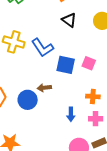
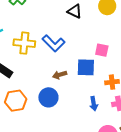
blue square: (66, 65) -> (86, 67), moved
brown arrow: (44, 88) -> (60, 75), moved

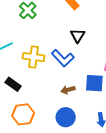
black triangle: (75, 11) -> (78, 36), moved, turned 35
blue circle: (48, 97) -> (66, 117), moved

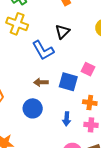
yellow cross: (33, 57) -> (17, 24), moved

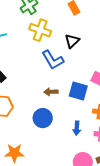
yellow cross: (17, 24) -> (40, 30), moved

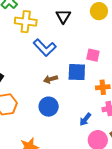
black triangle: (72, 41) -> (63, 16), moved
blue arrow: (77, 128) -> (85, 119), moved, turned 48

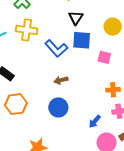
yellow circle: (99, 11) -> (113, 27), moved
yellow cross: (26, 22) -> (27, 30), moved
blue square: (77, 72) -> (82, 40), moved

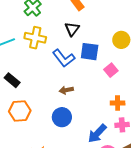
black triangle: (76, 18) -> (72, 29), moved
pink square: (104, 57) -> (111, 70), turned 32
blue arrow: (95, 121) -> (97, 133), size x1.5

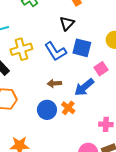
yellow cross: (35, 38) -> (21, 49), moved, turned -35
orange cross: (118, 103) -> (68, 108), moved, turned 32
blue arrow: (97, 133) -> (84, 87), moved

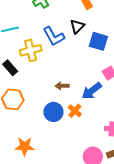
blue square: (82, 48) -> (98, 41), moved
blue L-shape: (55, 51) -> (54, 36), moved

